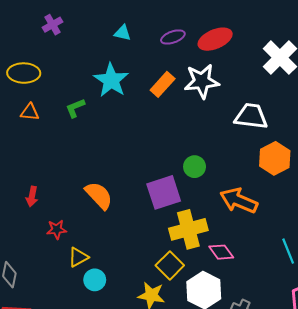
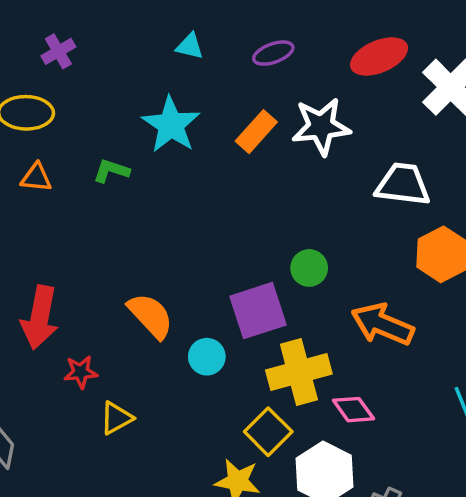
purple cross: (53, 25) -> (58, 51), moved
red ellipse: (215, 39) -> (379, 56), moved
green L-shape: (75, 108) -> (111, 171), turned 40
red arrow: (32, 196) -> (40, 317), size x1.8
cyan circle: (95, 280) -> (207, 357), moved

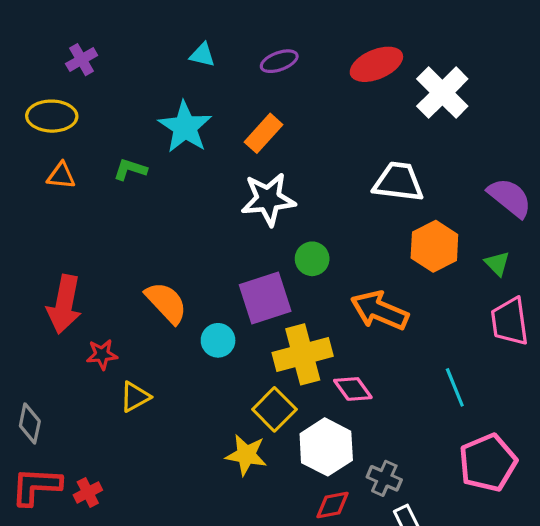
white star: (321, 126) -> (268, 199), moved

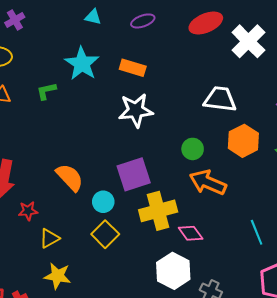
orange rectangle: (263, 133) -> (133, 68), turned 65
green L-shape: (130, 169) -> (46, 91), turned -30
green circle: (312, 259) -> (193, 149), moved
yellow square: (274, 409) -> (105, 234), moved
yellow star: (246, 455) -> (58, 276), moved

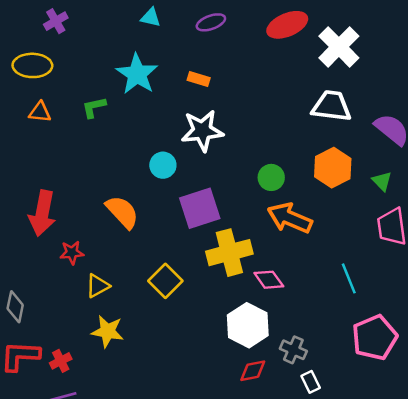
orange rectangle: (133, 68) -> (199, 79), size x0.7
white trapezoid: (220, 99) -> (332, 106), moved
cyan circle: (103, 202) -> (163, 165), moved

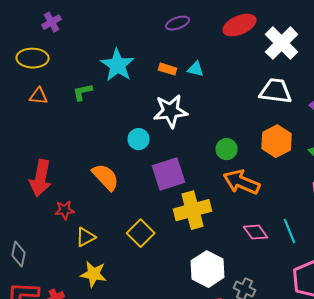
cyan triangle: (151, 17) -> (196, 69), moved
pink diamond: (269, 280) -> (256, 232), moved

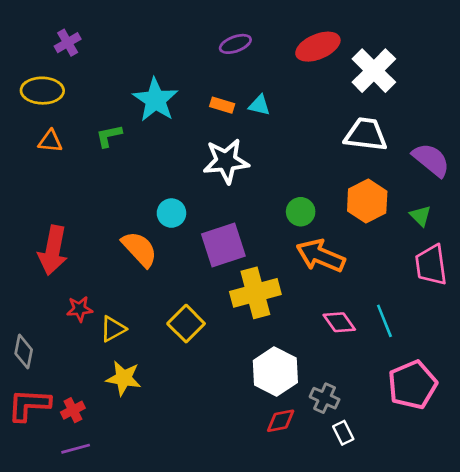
cyan circle: (139, 139) -> (171, 213), moved
red star: (65, 210) -> (80, 309), moved

